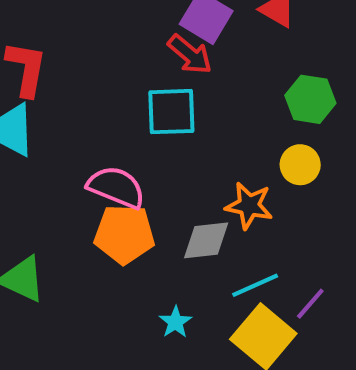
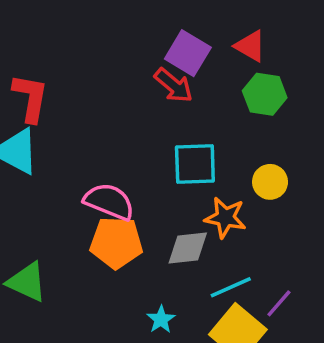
green hexagon: (310, 99) -> (265, 94), moved
cyan square: (171, 112) -> (195, 164), moved

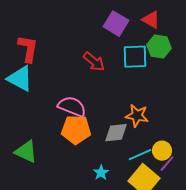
red arrow: (173, 85) -> (94, 62), moved
cyan square: (195, 164) -> (135, 57), moved
yellow circle: (270, 182) -> (162, 151), moved

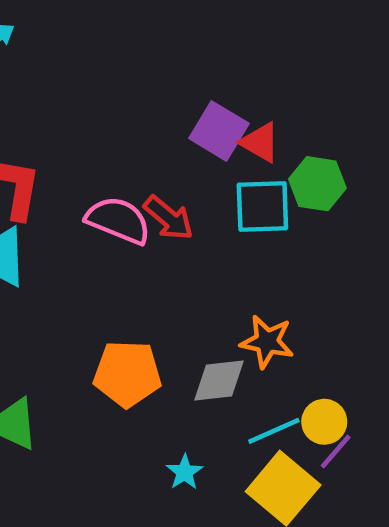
red triangle: (151, 20) -> (260, 142), moved
pink semicircle: (72, 107) -> (118, 220), moved

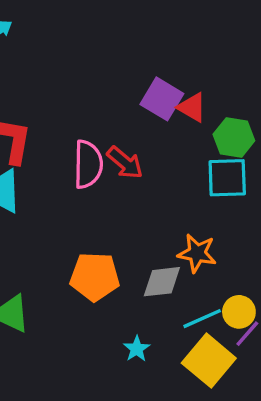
cyan square: (262, 207) -> (227, 178), moved
pink semicircle: (118, 220) -> (88, 164), turned 69

